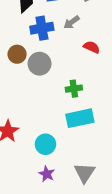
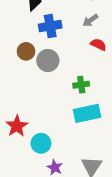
gray arrow: (72, 22) -> (90, 20), moved
cyan circle: (45, 144) -> (41, 143), moved

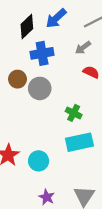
green cross: (81, 85) -> (74, 113), turned 35
cyan circle: (41, 143) -> (39, 161), moved

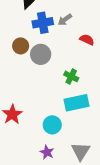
gray arrow: (83, 48) -> (65, 20), moved
cyan circle: (39, 161) -> (52, 125), moved

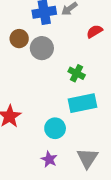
red semicircle: (87, 40) -> (95, 31), turned -56

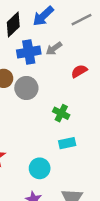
cyan rectangle: (83, 103) -> (67, 143), size x0.6

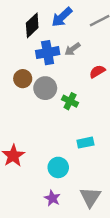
green cross: (61, 113) -> (70, 101), moved

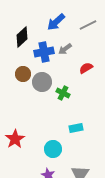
black diamond: (32, 25) -> (22, 37), moved

